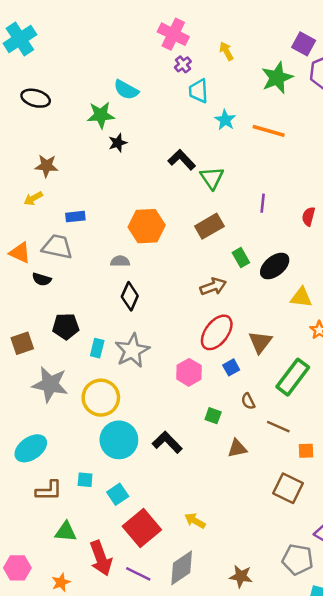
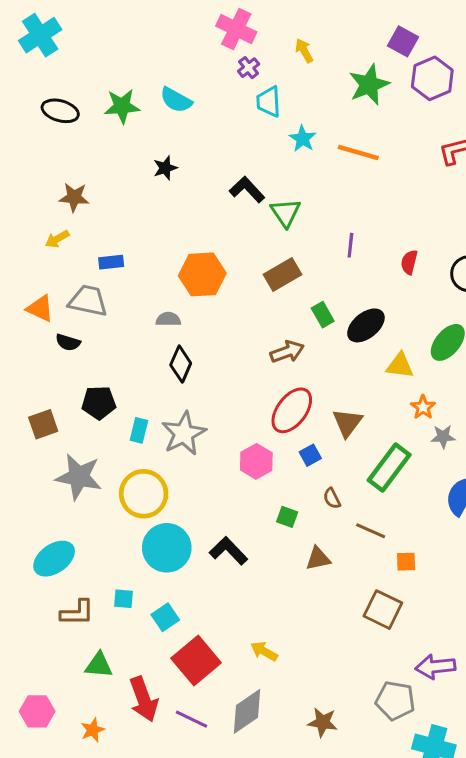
green star: (101, 115) -> (122, 106), moved

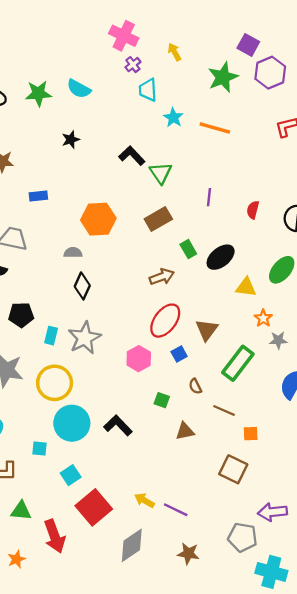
blue rectangle: (111, 262) -> (38, 196), moved
cyan square: (124, 599) -> (40, 449), moved
purple line: (191, 719) -> (176, 510), moved

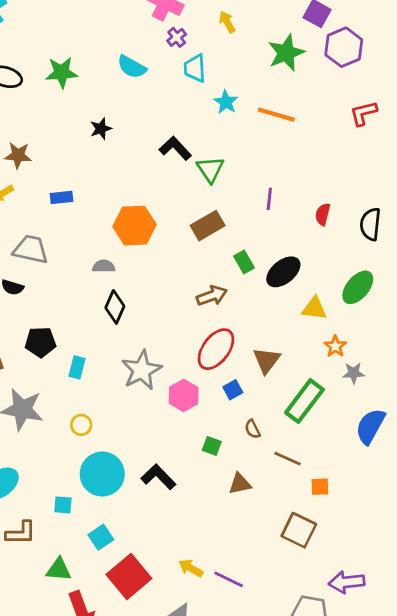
cyan semicircle: (79, 89) -> (132, 67), moved
gray star: (85, 338) -> (142, 370), moved
yellow circle: (55, 383) -> (81, 425), size x0.5
green triangle: (21, 511) -> (59, 569), moved

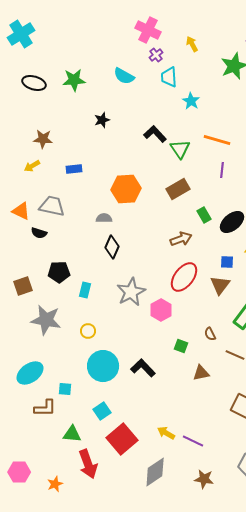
orange line: (276, 115) -> (217, 140), moved
blue square: (233, 390) -> (227, 262), moved, turned 32
cyan square: (63, 505) -> (65, 389), moved

